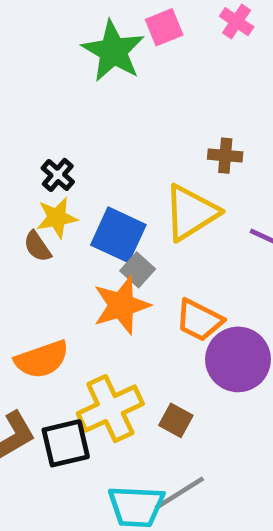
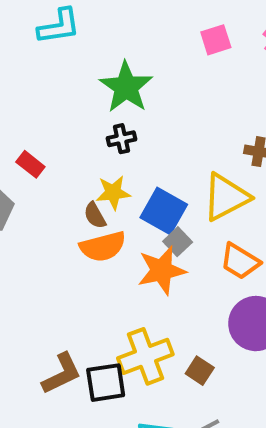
green star: (113, 51) -> (126, 87), moved
black cross: (58, 175) -> (122, 139), moved, turned 32
orange trapezoid: (199, 320) -> (240, 261), moved
orange semicircle: (42, 359) -> (103, 247), moved

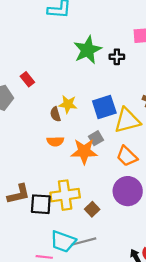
black cross: (122, 139) -> (117, 57), moved
blue square: (164, 211) -> (104, 107), moved, turned 30
orange semicircle: (103, 247) -> (55, 141), moved, size x0.7

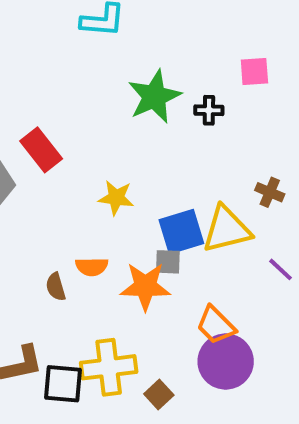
red rectangle: (27, 79) -> (41, 150), size x1.5
blue square: (104, 107) -> (181, 232), moved
brown semicircle: (55, 114) -> (56, 287), moved
gray square: (96, 138) -> (168, 262), turned 32
orange trapezoid: (127, 156) -> (216, 325), moved

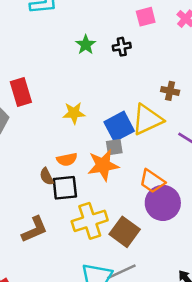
green star: (154, 97) -> (86, 45), size x0.6
red rectangle: (41, 150) -> (21, 92), turned 32
black square: (63, 384) -> (65, 188), moved
brown square: (159, 394) -> (125, 232), size x1.6

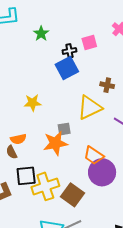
pink square: (146, 17) -> (89, 43), moved
green star: (86, 45) -> (41, 34), moved
blue square: (119, 126) -> (67, 68), moved
orange semicircle: (67, 159) -> (18, 139), moved
black square: (65, 188) -> (26, 176), moved

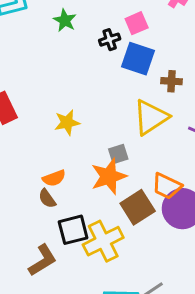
blue square: (67, 68) -> (138, 59), moved, turned -35
brown square: (72, 195) -> (138, 207), moved, turned 30

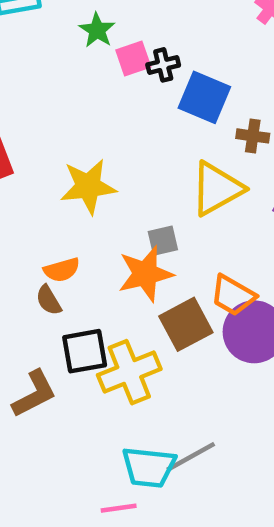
pink square: (137, 23) -> (133, 59), moved
yellow star: (67, 122) -> (88, 186), size x1.4

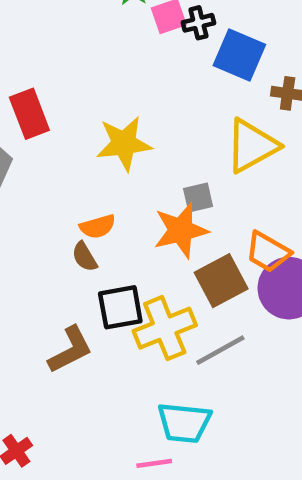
gray line: (191, 457) -> (220, 350), moved

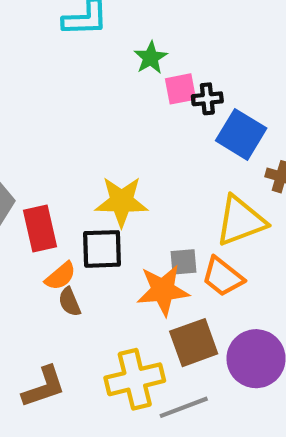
red rectangle: (29, 114) -> (40, 229), moved
orange semicircle: (98, 226) -> (60, 276), moved, turned -32
orange trapezoid: (268, 252) -> (223, 277), moved
black square: (120, 307) -> (102, 249), moved

